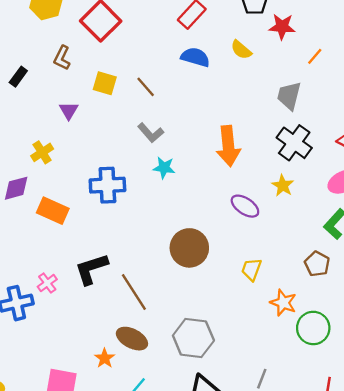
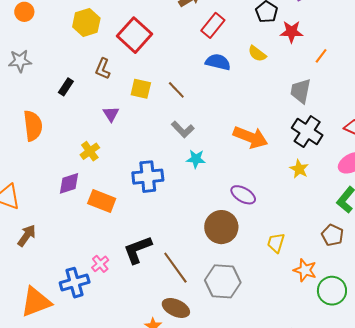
orange arrow: (228, 146) -> (250, 137), turned -60
purple ellipse: (245, 206) -> (243, 195), moved
gray hexagon: (193, 338) -> (223, 281), moved

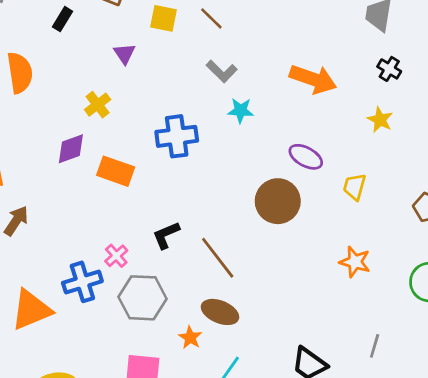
black cross: (307, 132) -> (389, 69), size x0.6
yellow trapezoid: (276, 243) -> (355, 187), moved
black L-shape: (138, 250) -> (166, 235), size x0.7
orange star: (305, 270) -> (355, 262), moved
gray hexagon: (223, 281) -> (142, 298), moved

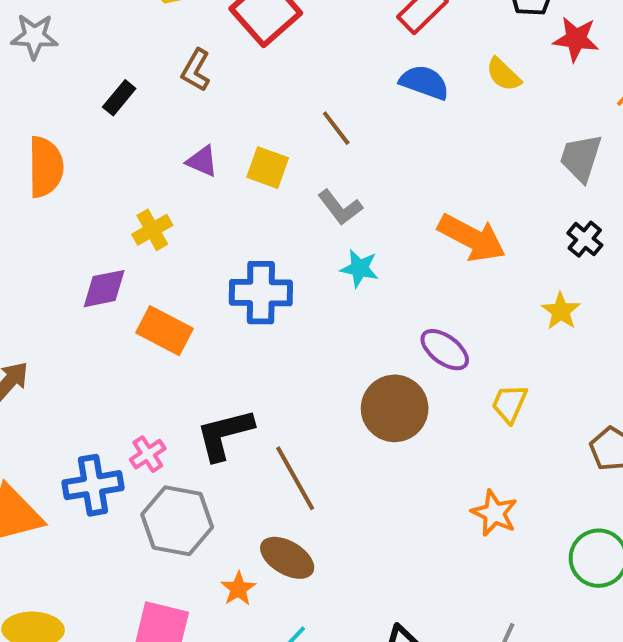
yellow square: (164, 18) -> (268, 168), moved
purple triangle: (124, 54) -> (202, 161), turned -40
black L-shape: (166, 235) -> (225, 434), size x1.4

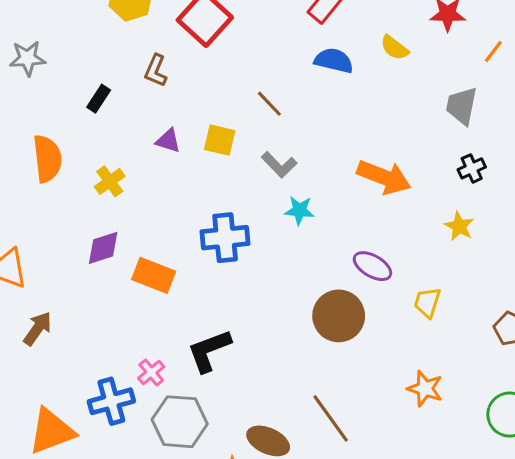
yellow cross: (152, 230) -> (110, 181), moved
black cross: (585, 239) -> (472, 168), turned 32
brown line: (295, 478) -> (331, 418), moved

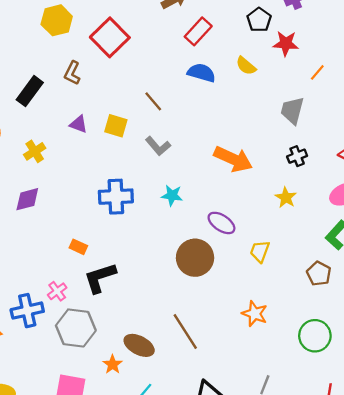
black rectangle: (99, 99) -> (30, 91), size x1.5
cyan star: (299, 210) -> (172, 195), moved
orange rectangle: (154, 275) -> (78, 247), moved, size x0.6

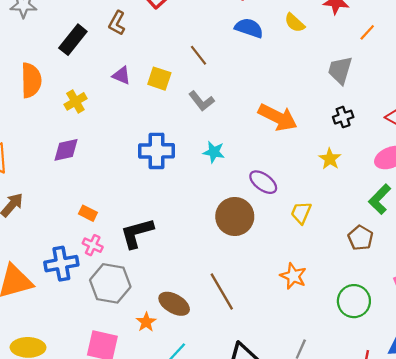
orange rectangle: (78, 247) -> (88, 213), moved
pink cross: (57, 291) -> (93, 245), turned -30

